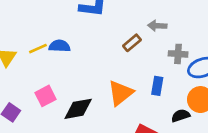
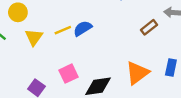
blue semicircle: (60, 46) -> (83, 28), turned -36

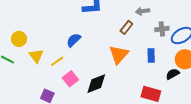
yellow line: (63, 30) -> (57, 61), moved
orange triangle: (137, 73) -> (119, 55), moved

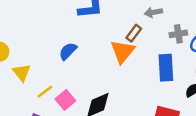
orange triangle: (119, 55) -> (123, 51), moved
blue rectangle: (151, 55) -> (166, 68), size x1.5
yellow line: (57, 61) -> (45, 92), moved

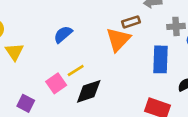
brown rectangle: (134, 33) -> (131, 22), turned 30
yellow line: (45, 92) -> (76, 70), moved

